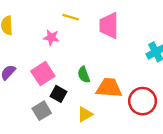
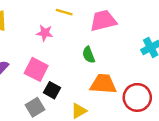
pink trapezoid: (109, 25) -> (103, 21), turned 76
pink square: (43, 74) -> (36, 69), turned -30
green semicircle: (84, 75) -> (89, 55), moved

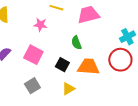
black square: (52, 90) -> (62, 65), moved
red circle: (137, 97) -> (120, 60), moved

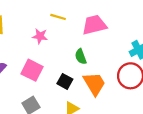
orange trapezoid: (88, 67) -> (94, 84), turned 55

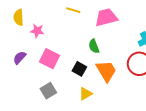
pink star: (40, 36) -> (37, 31), moved

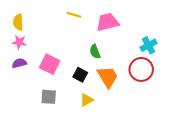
pink star: (37, 31) -> (19, 42), moved
purple semicircle: (20, 58) -> (19, 63), turned 32
gray square: (48, 91) -> (49, 97), turned 35

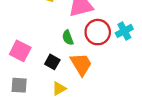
red circle: (141, 69) -> (98, 32), moved

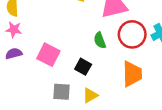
orange trapezoid: (81, 64) -> (132, 74), moved, turned 30
gray square: (19, 85) -> (62, 92), moved

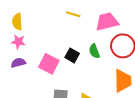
black square: (83, 67) -> (72, 55), moved

